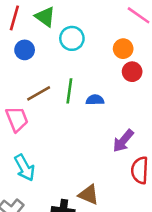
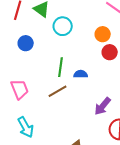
blue circle: (25, 50) -> (26, 43), moved
brown line: (39, 93) -> (58, 91), moved

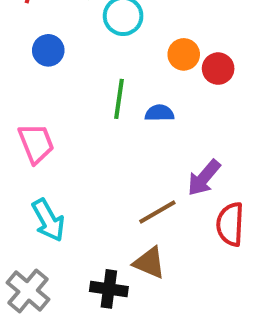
orange circle: (103, 34) -> (184, 54), moved
brown line: (58, 91) -> (157, 212), moved

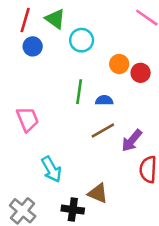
blue circle: (48, 50) -> (33, 46), moved
brown line: (157, 212) -> (103, 131), moved
cyan arrow: (48, 220) -> (51, 169), moved

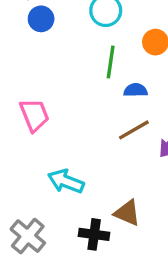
green line: (79, 92) -> (111, 62), moved
cyan arrow: (51, 169) -> (66, 181), turned 140

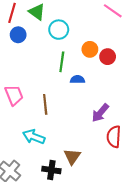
brown line: (134, 130) -> (45, 104), moved, turned -66
brown triangle: (127, 213) -> (72, 156), turned 42

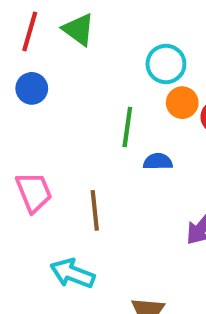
cyan circle: (59, 30) -> (166, 64), moved
blue circle: (18, 35) -> (32, 88), moved

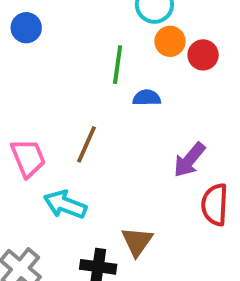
pink trapezoid: (34, 192) -> (28, 158), moved
brown line: (95, 210) -> (86, 144), turned 30

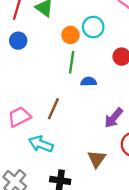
orange circle: (170, 41) -> (70, 35), moved
pink trapezoid: (28, 158) -> (19, 117), turned -95
brown triangle: (137, 241) -> (97, 159), moved

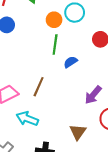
blue semicircle: (89, 82) -> (70, 62), turned -32

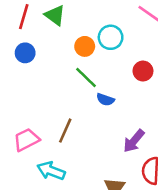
green line: (55, 44) -> (86, 77), turned -54
blue semicircle: (70, 62) -> (105, 100), turned -128

